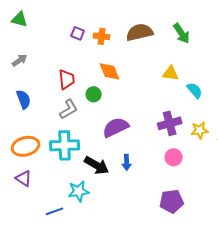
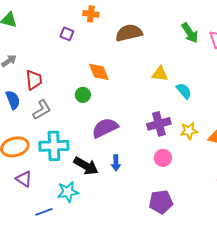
green arrow: (182, 33) -> (190, 33), moved
orange cross: (102, 36) -> (91, 14), moved
red trapezoid: (67, 79) -> (34, 80), moved
gray L-shape: (69, 109) -> (42, 110), moved
purple triangle: (24, 178) -> (24, 179), moved

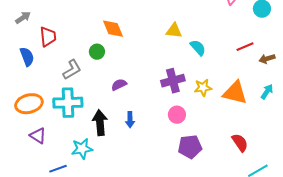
gray L-shape: (42, 110) -> (72, 70), moved
purple semicircle: (105, 128) -> (119, 85), size x0.6
black arrow: (86, 166) -> (100, 123), turned -125
purple pentagon: (161, 202) -> (190, 147), moved

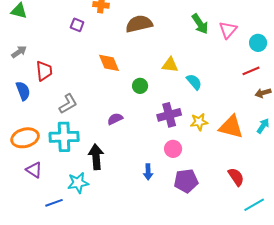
red line: (245, 47) -> (251, 71), moved
green circle: (97, 52) -> (140, 86), moved
blue arrow: (130, 120) -> (148, 172), moved

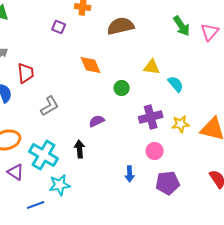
cyan cross: (64, 137) -> (44, 155), moved, turned 32
black arrow: (96, 157) -> (80, 149), moved, size x0.7

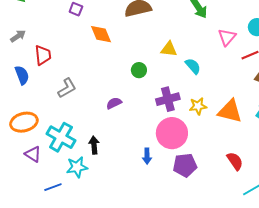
pink triangle: (210, 32) -> (227, 37), moved
orange diamond: (91, 65) -> (101, 34), moved
black arrow: (80, 149) -> (94, 145), moved
pink circle: (155, 151) -> (172, 133), size x1.8

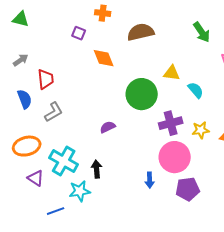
green circle: (139, 70) -> (142, 94), size x2.0
gray L-shape: (67, 88) -> (54, 112), moved
purple semicircle: (114, 103) -> (108, 127), moved

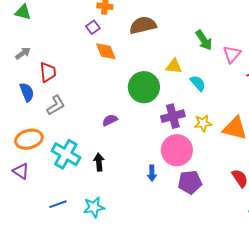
green arrow: (202, 32) -> (204, 40), moved
purple square: (79, 33) -> (93, 27), moved, turned 32
purple triangle: (36, 178) -> (21, 171), moved
cyan star: (80, 191) -> (94, 207), moved

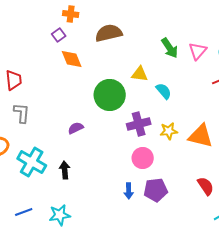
pink triangle: (232, 54) -> (198, 51), moved
gray L-shape: (56, 105) -> (22, 113), turned -55
pink circle: (177, 150) -> (143, 158), size x0.7
blue arrow: (152, 173) -> (129, 191), moved

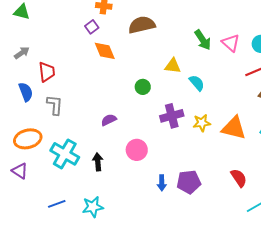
pink triangle: (198, 51) -> (231, 43), turned -30
green circle: (110, 95) -> (143, 87), size x0.5
pink circle: (143, 158) -> (137, 150), moved

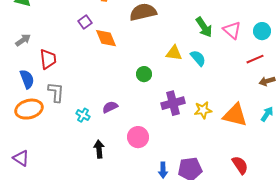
purple square: (92, 27) -> (85, 22), moved
cyan semicircle: (197, 83) -> (198, 58), moved
orange ellipse: (28, 139) -> (29, 109), moved
cyan cross: (65, 154) -> (83, 115), moved, size x0.5

